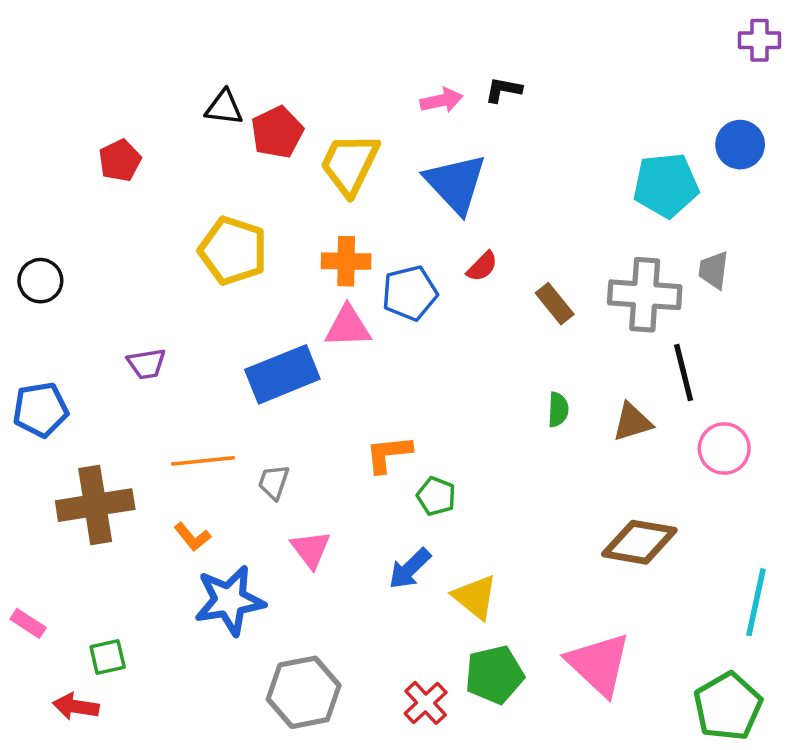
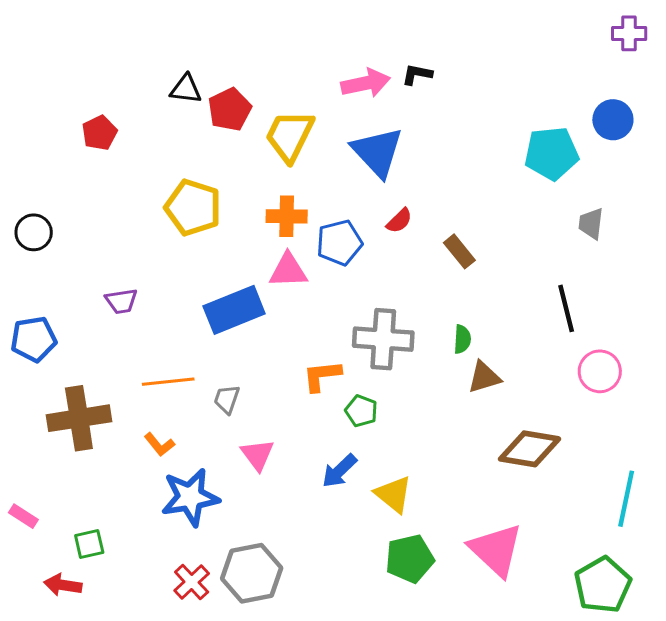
pink arrow: (441, 100) -> (366, 83), size x1.4
gray cross: (645, 295) -> (383, 339), moved
brown triangle: (632, 422) -> (484, 377), moved
red cross: (426, 703) -> (192, 582), moved

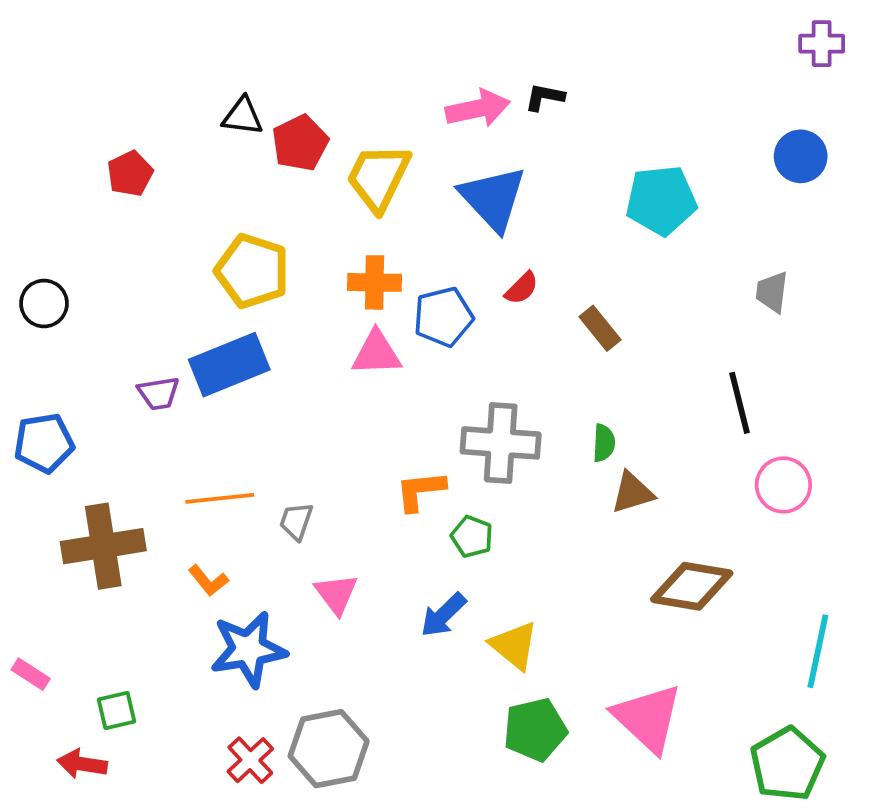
cyan pentagon: (551, 153) -> (661, 200), moved
blue rectangle: (234, 310) -> (229, 365), moved

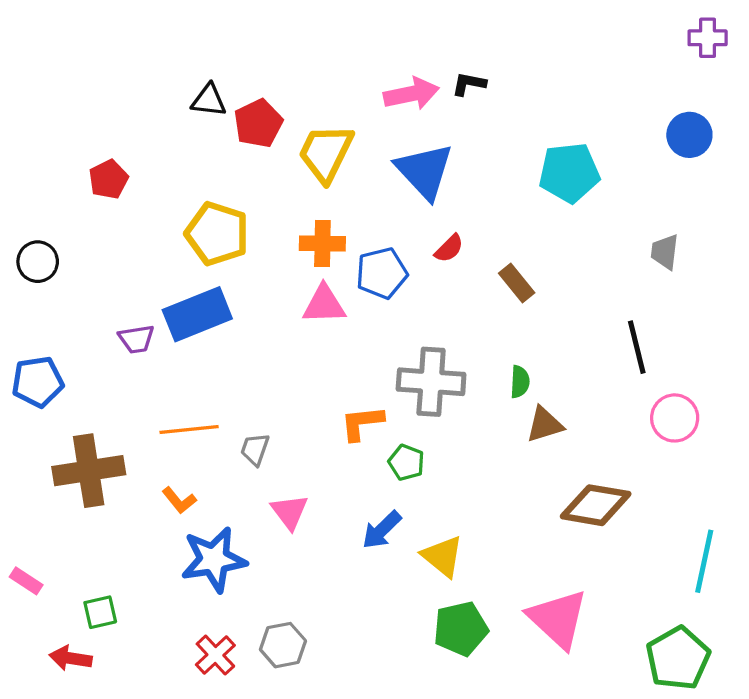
red pentagon: (130, 174) -> (108, 179), moved
gray hexagon: (329, 749) -> (283, 645), size x0.7

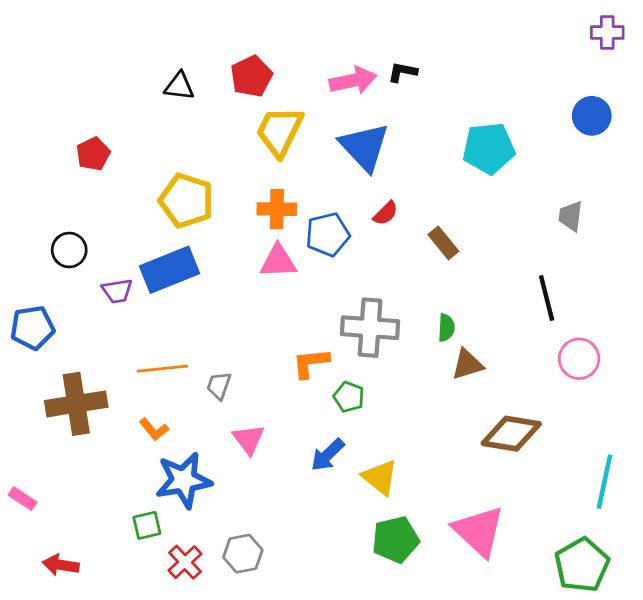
red pentagon: (258, 123) -> (251, 76), moved
black circle: (38, 262) -> (69, 250), moved
green square: (100, 612) -> (147, 525), moved

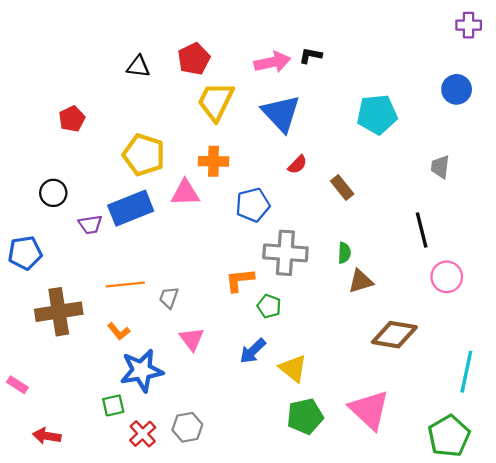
blue pentagon: (328, 234) -> (253, 205), moved
pink triangle: (278, 261) -> (185, 193), moved

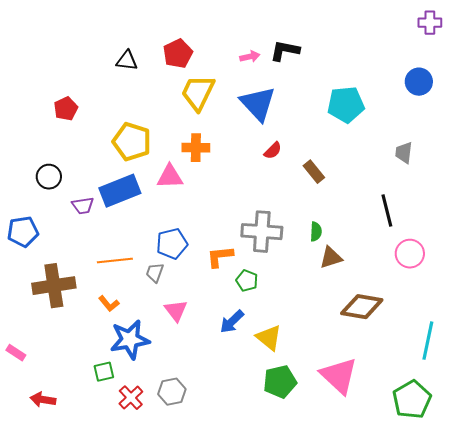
black L-shape: (311, 56) -> (285, 51), size x1.4
pink arrow: (272, 62) -> (250, 57), size x0.6
blue pentagon: (253, 205) -> (172, 244), moved

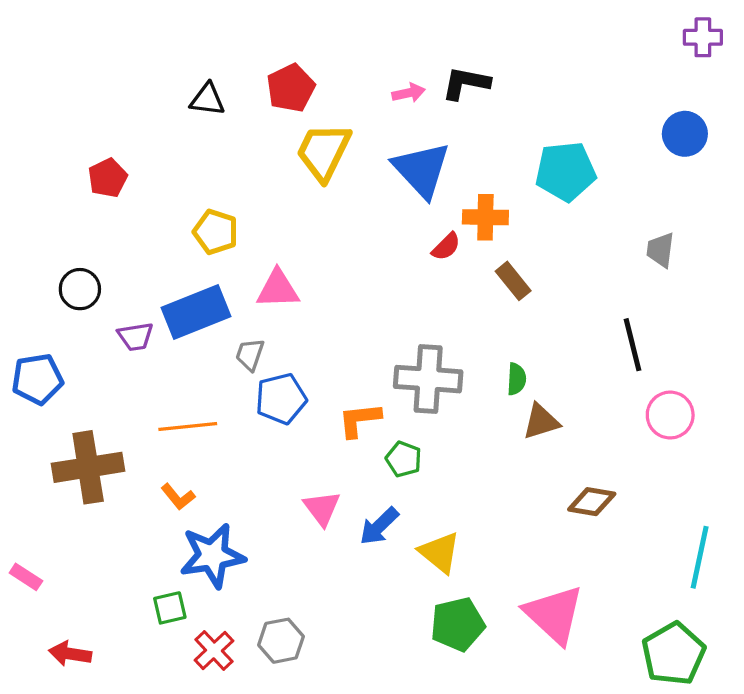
yellow pentagon: (132, 142) -> (216, 232), size x0.7
orange cross: (196, 148) -> (485, 217), moved
gray trapezoid: (155, 273) -> (250, 355), moved
brown diamond: (362, 307) -> (592, 502), size x0.7
pink triangle: (176, 311) -> (322, 508), moved

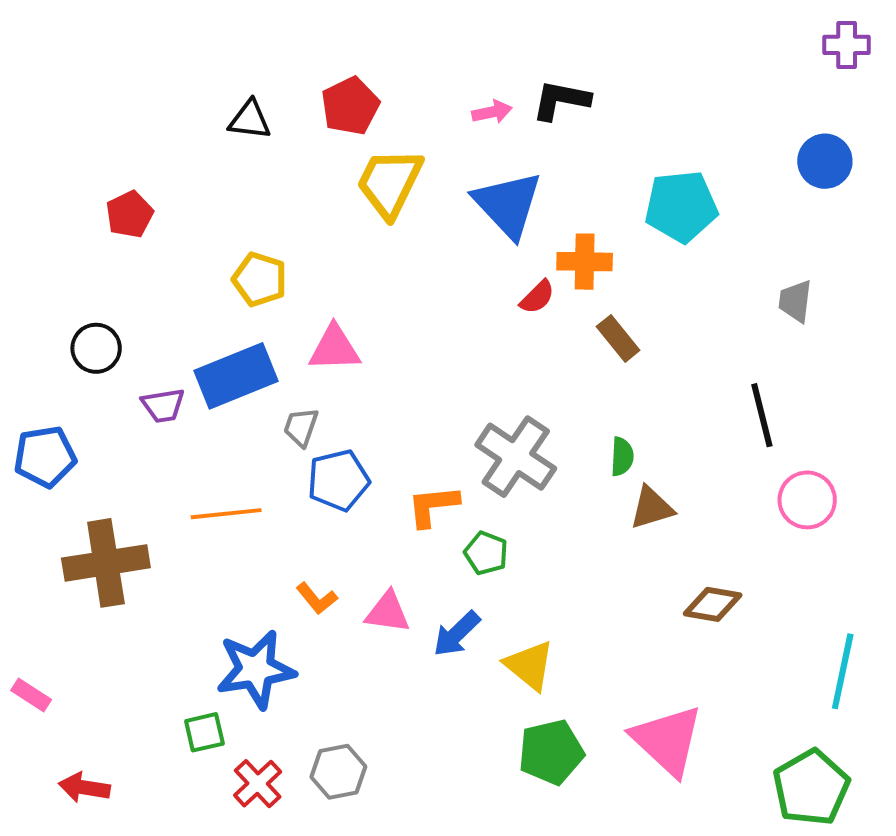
gray cross: (428, 379) -> (516, 457), turned 30
orange L-shape: (178, 497) -> (317, 598), moved
pink triangle: (322, 508) -> (388, 612), turned -45

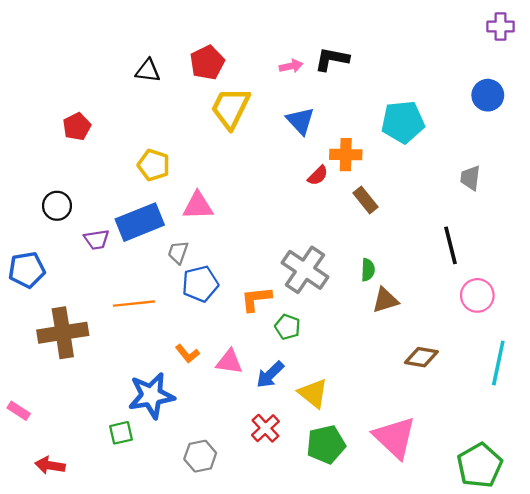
blue triangle: (508, 204) -> (300, 121), size x0.7
cyan line: (843, 671) -> (498, 363), moved
red cross: (258, 784) -> (265, 428), moved

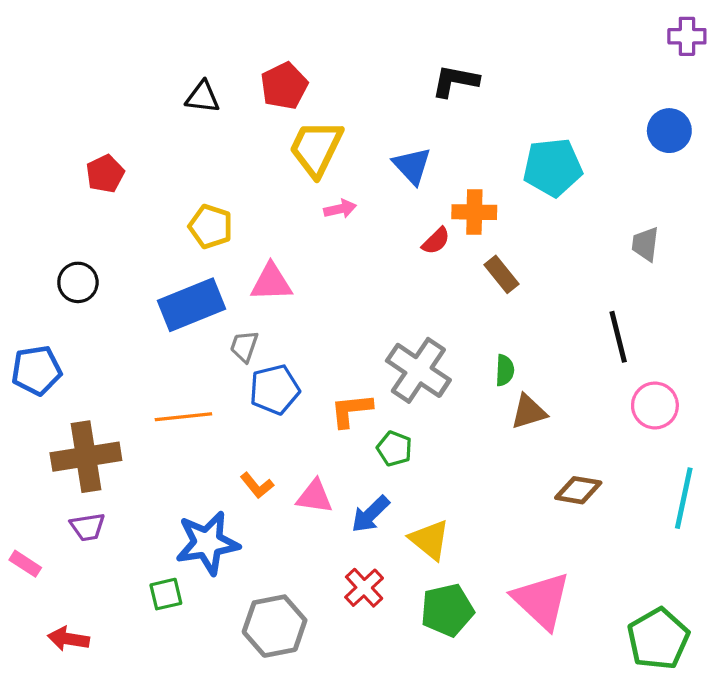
pink arrow: (291, 66) -> (340, 209), moved
purple trapezoid: (97, 240) -> (88, 527), moved
gray hexagon: (200, 456) -> (275, 626), size x1.4

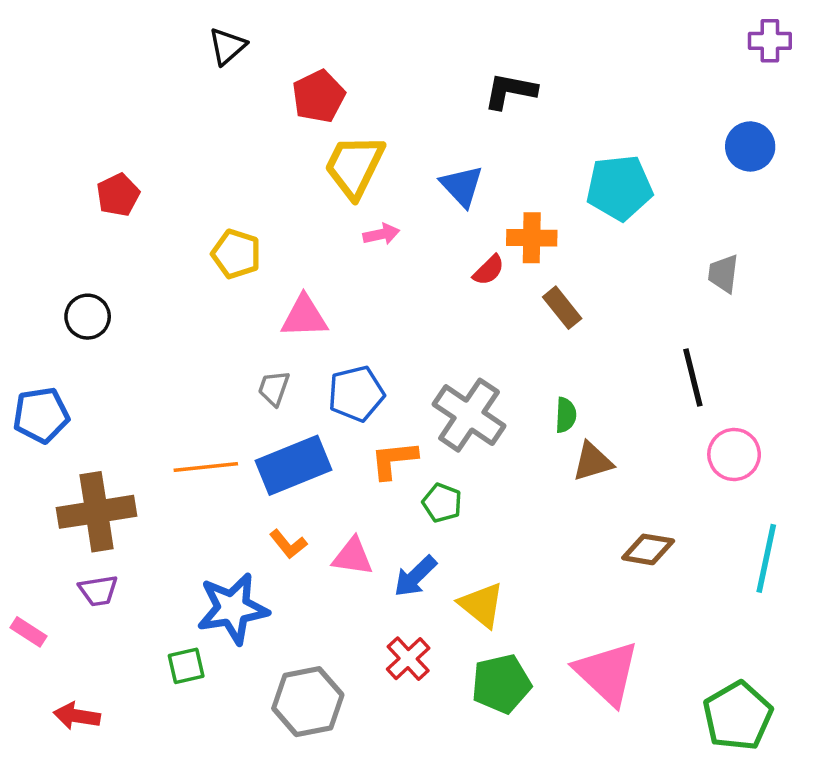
black triangle: (203, 97) -> (227, 46), moved, turned -48
blue rectangle: (191, 305) -> (294, 465), moved
blue pentagon: (275, 390) -> (356, 394), moved

